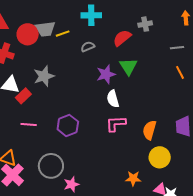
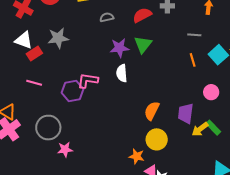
pink L-shape: (116, 124) -> (88, 81), moved
orange star: (133, 178) -> (137, 156), moved

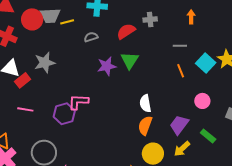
white semicircle: (122, 73) -> (145, 103), moved
purple trapezoid: (186, 113) -> (179, 125), turned 35
yellow arrow: (200, 129) -> (182, 149), moved

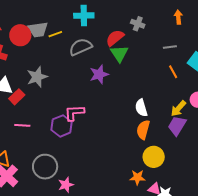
gray cross: (150, 20) -> (138, 24), turned 32
gray semicircle: (91, 37) -> (81, 47), size x1.6
green triangle: (130, 60) -> (119, 54), moved
yellow arrow: (182, 149) -> (178, 108), moved

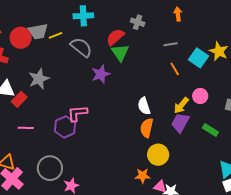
gray semicircle: (81, 47) -> (81, 47), turned 65

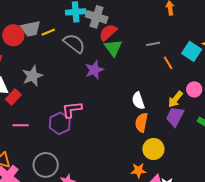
gray cross: (138, 22) -> (97, 17), moved, size x1.5
gray line: (171, 44) -> (153, 44), moved

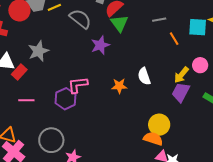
cyan square: (192, 51) -> (198, 27), turned -30
orange semicircle: (141, 122) -> (153, 139), moved, turned 96
orange star: (138, 170) -> (119, 86), moved

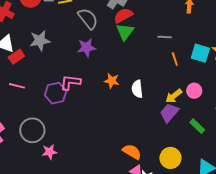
purple star: (100, 45) -> (86, 48), moved
orange star: (119, 86) -> (112, 81), moved
yellow circle: (159, 125) -> (170, 158), moved

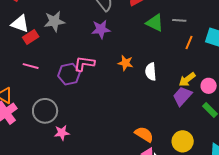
green triangle: (125, 32) -> (155, 23), moved, turned -42
orange line: (175, 59) -> (189, 42), turned 40
pink circle: (194, 91) -> (209, 86), moved

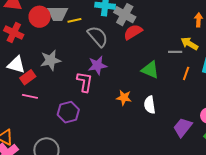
green triangle: (155, 23) -> (150, 70), moved
pink L-shape: (84, 64) -> (85, 82), moved, turned 95
pink line: (31, 66) -> (30, 96), moved
yellow arrow: (187, 79) -> (189, 44), moved, turned 72

